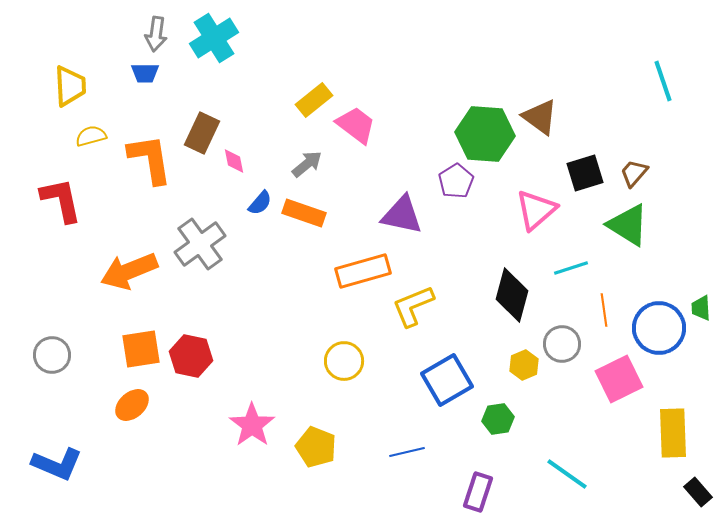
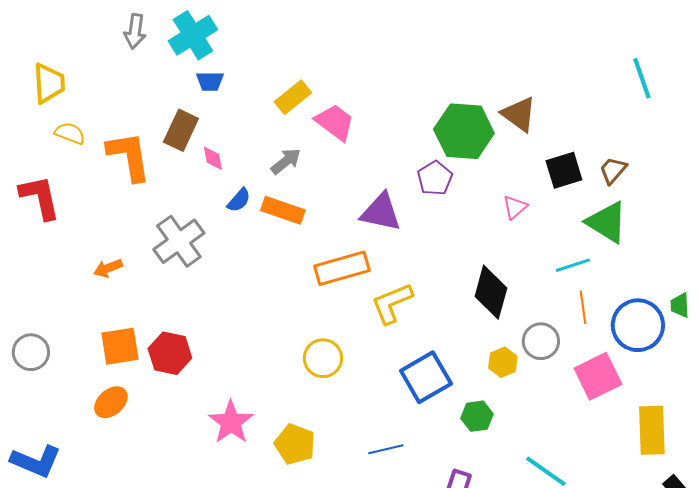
blue trapezoid: (145, 73) -> (210, 81), moved
yellow semicircle: (91, 136) -> (70, 133), turned 36
pink triangle: (536, 210) -> (515, 207), size x0.6
cyan line: (571, 268) -> (573, 265), moved
orange arrow: (129, 271) -> (108, 268), size x0.5

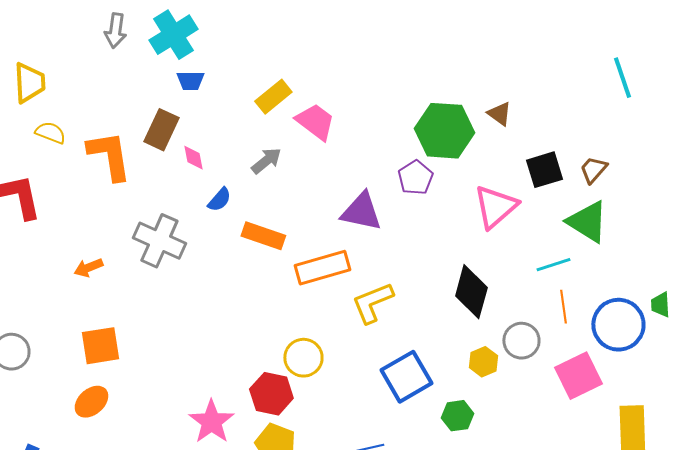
brown triangle: (519, 114) -> (499, 114), size x0.7
pink triangle: (515, 207) -> (495, 207), size x1.8
orange rectangle: (283, 210) -> (263, 236), moved
gray cross: (179, 241) -> (159, 241), turned -30
red hexagon: (170, 353) -> (271, 394), moved

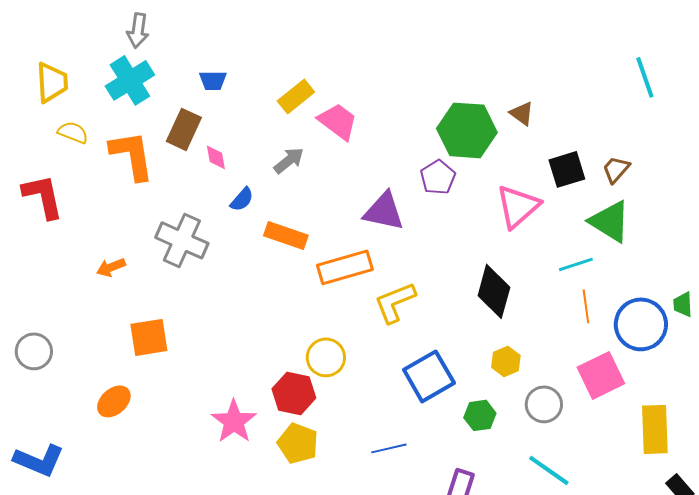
cyan cross: (173, 35) -> (130, 80), moved
gray circle: (521, 341) -> (544, 404), moved
orange square: (100, 346) -> (149, 337), moved

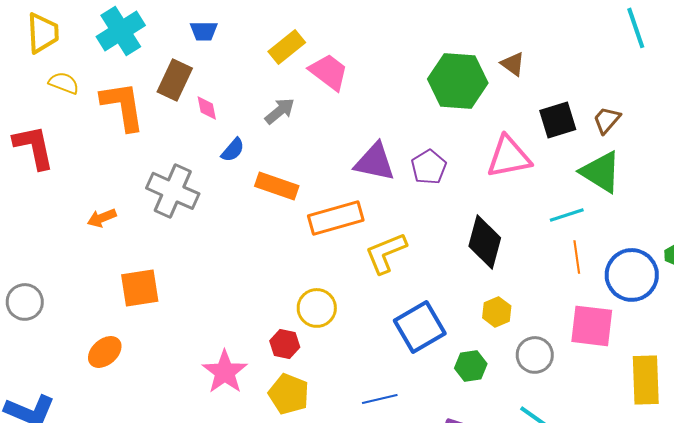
purple pentagon: (438, 177) -> (429, 167), moved
pink triangle: (518, 206) -> (509, 157), turned 30
pink square: (601, 375) -> (592, 326), turned 33
red hexagon: (294, 393) -> (285, 344), size x0.7

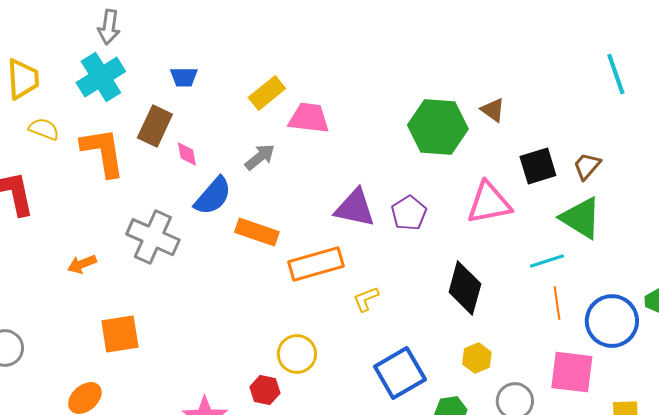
pink trapezoid: (329, 72) -> (309, 118), turned -30
blue semicircle: (233, 150) -> (213, 196), size x1.6
yellow L-shape: (386, 253) -> (366, 299), size x0.6

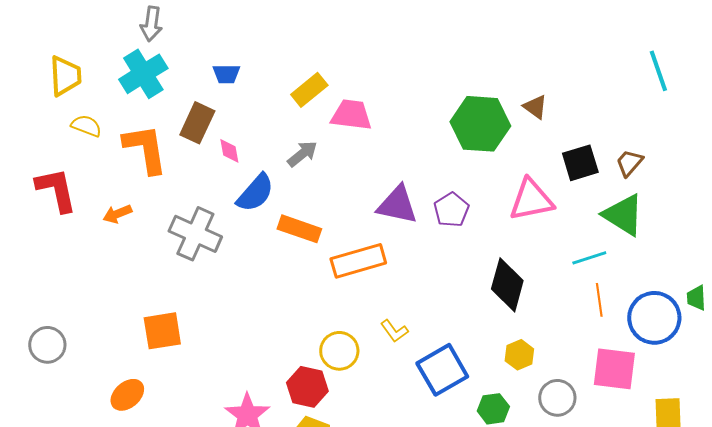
orange arrow: (82, 264) -> (117, 214), moved
yellow L-shape: (366, 299) -> (394, 331), moved, turned -104
red hexagon: (265, 390) -> (307, 387), size x1.4

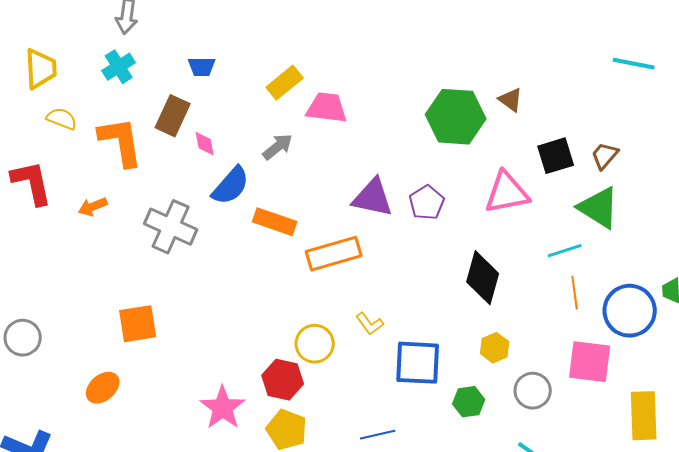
cyan line: (658, 71) -> (634, 64), turned -60
cyan cross: (143, 74) -> (119, 67), size x0.7
blue square: (442, 370) -> (418, 363), turned 33

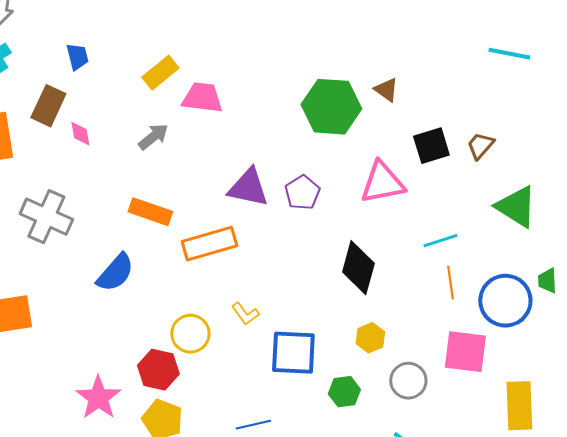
blue trapezoid: (202, 67) -> (77, 57), turned -104
blue semicircle: (231, 186) -> (115, 273), moved
green triangle: (599, 208) -> (516, 207), moved

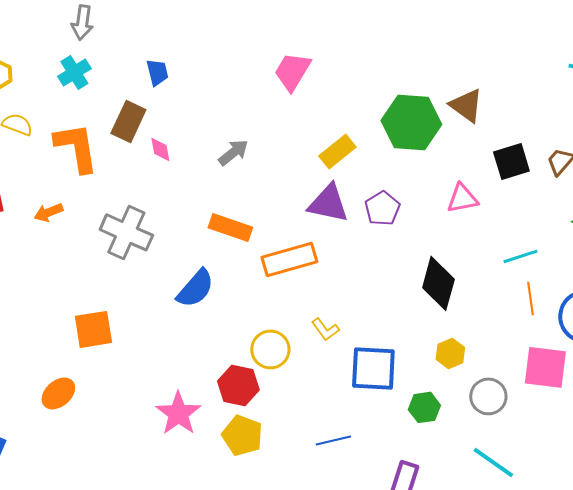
yellow rectangle: (160, 73) -> (337, 151), moved
brown triangle: (386, 90) -> (466, 105), size x1.4
pink trapezoid: (202, 98) -> (292, 71), moved, turned -66
pink triangle: (382, 183) -> (462, 198), size x0.7

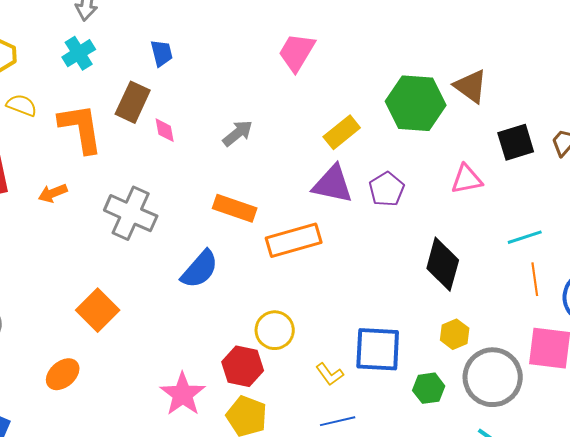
orange square: (93, 329) -> (98, 310), turned -36
yellow L-shape: (325, 329) -> (330, 374), moved
gray circle: (488, 396) -> (493, 377), size x1.6

